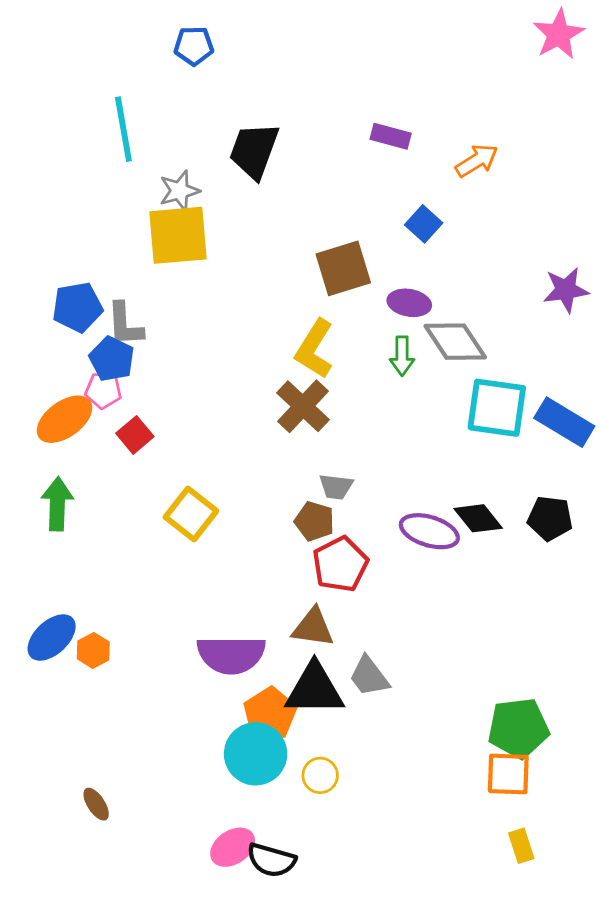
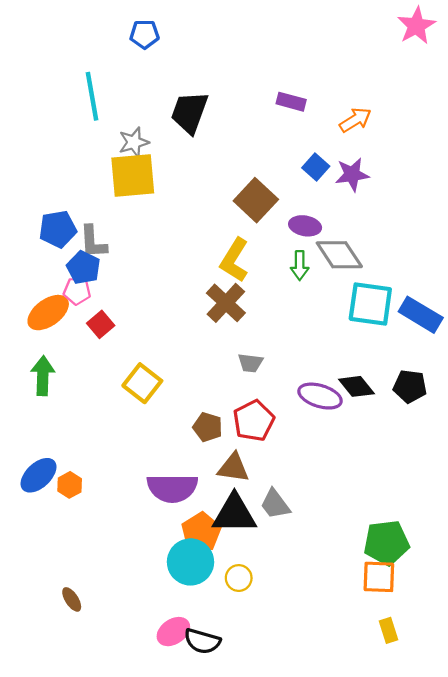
brown square: (343, 268) -> (256, 200), turned -30
purple star: (566, 290) -> (352, 174), moved
brown pentagon: (314, 521) -> (208, 427), moved

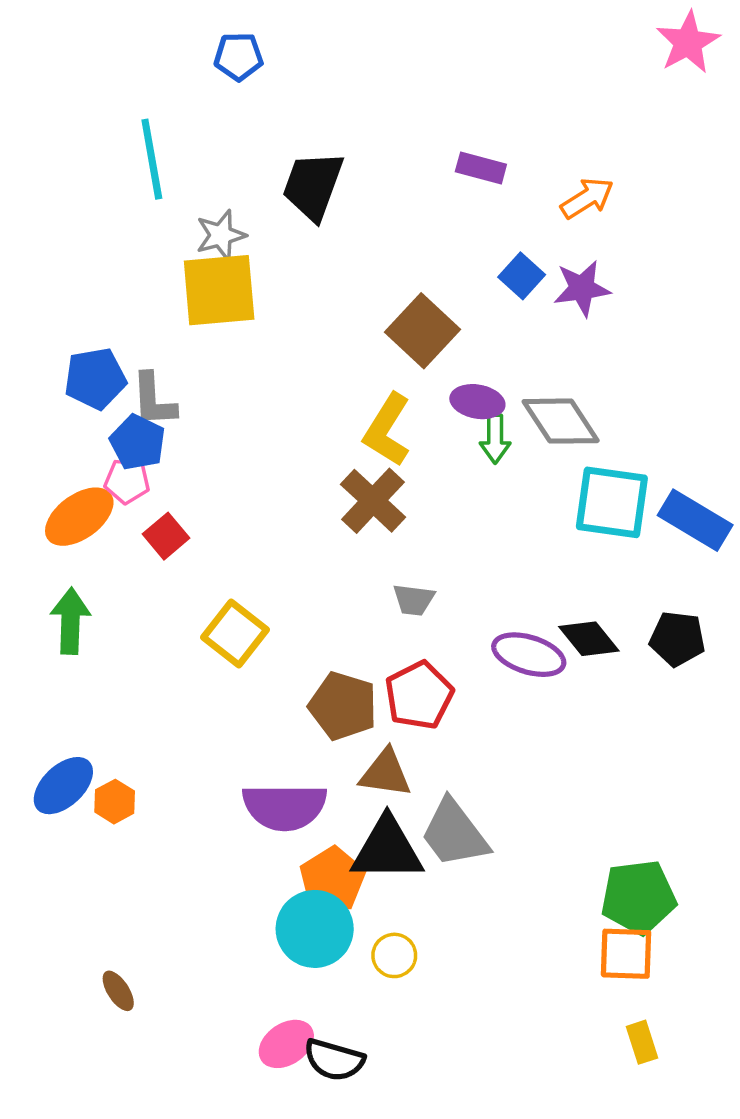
purple ellipse: (305, 226) -> (477, 402), moved
brown pentagon: (208, 427) -> (343, 706), size x1.4
gray trapezoid: (275, 504) -> (454, 833), size x1.4

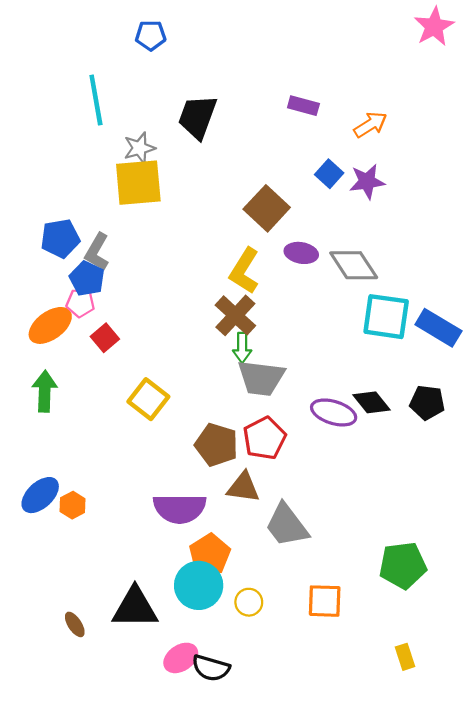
gray L-shape: (154, 400) -> (97, 252), turned 33
green arrow: (495, 439) -> (242, 348), moved
gray trapezoid: (414, 600) -> (261, 378), size x1.8
black triangle: (387, 849) -> (135, 608), moved
orange square: (626, 954) -> (325, 601), moved

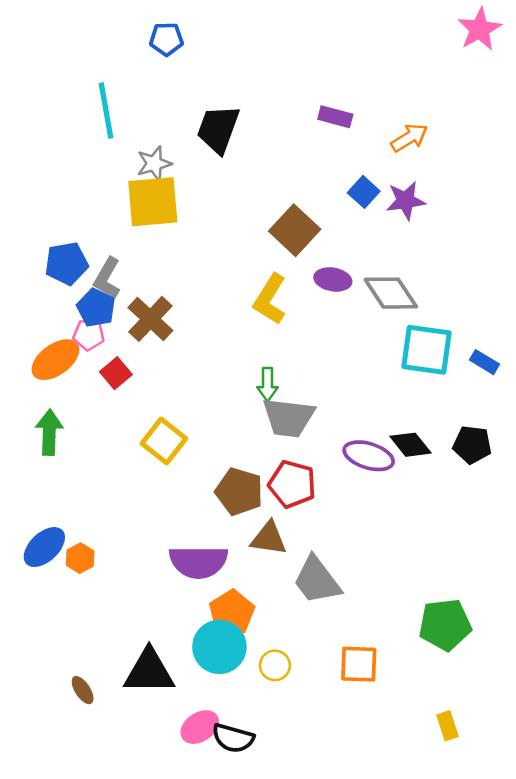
brown cross: (235, 315) -> (150, 319), moved
blue rectangle: (438, 328) -> (484, 362), size x0.6
red pentagon: (264, 438) -> (292, 484), turned -30

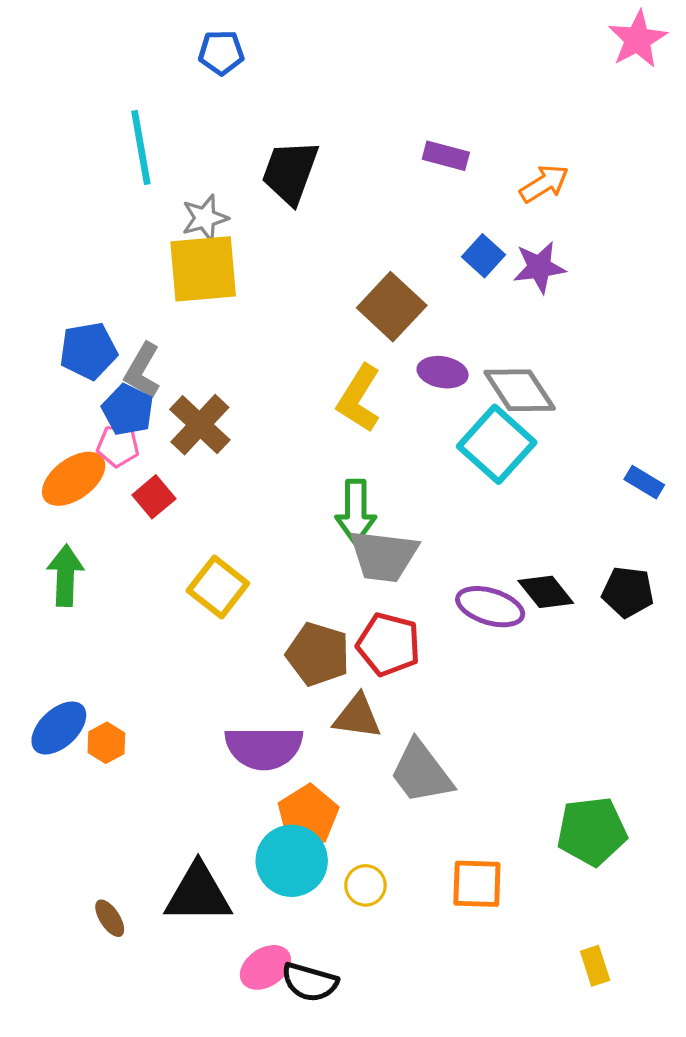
cyan square: (427, 350) -> (497, 444), moved, turned 34
green arrow: (268, 384) -> (356, 512), size x1.4

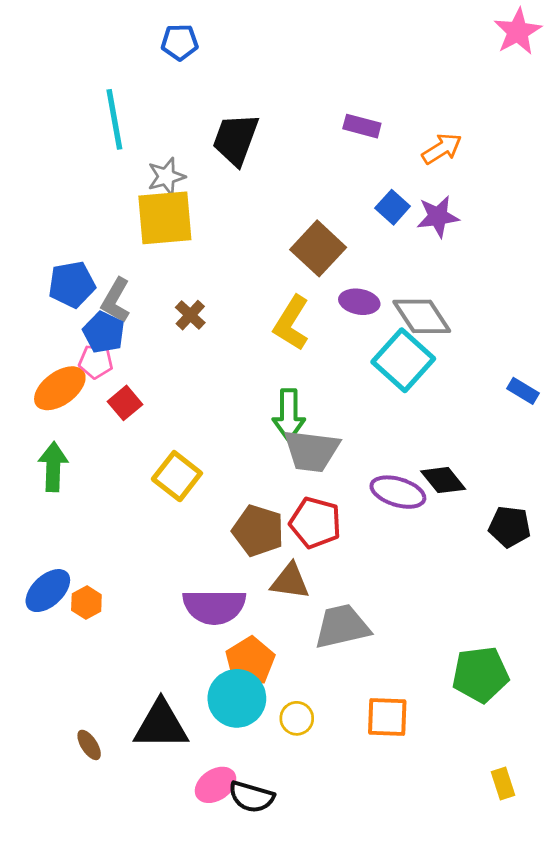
brown cross: (200, 425) -> (190, 315), moved, size x0.6
black pentagon: (628, 592) -> (510, 527), moved
gray trapezoid: (421, 772) -> (342, 626), turned 114
yellow rectangle: (595, 966) -> (503, 784), moved

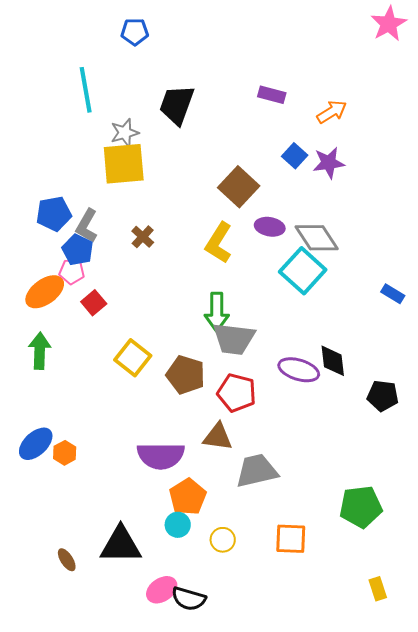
black diamond: (443, 480) -> (333, 361), turned 32
brown pentagon: (258, 531) -> (186, 375), moved
cyan circle: (237, 698) -> (178, 525), size x0.6

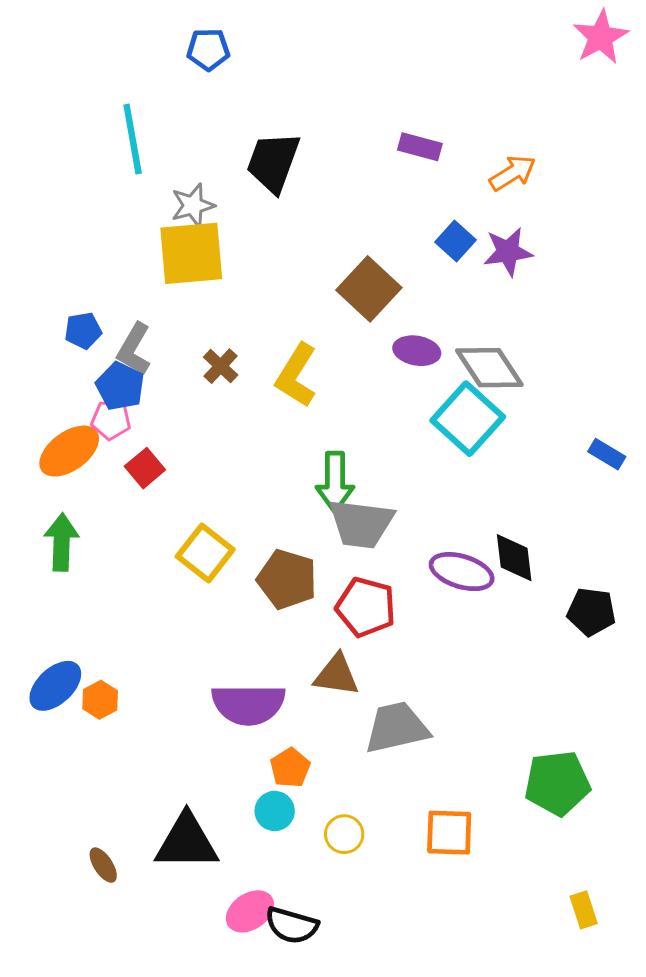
blue pentagon: (54, 214) -> (83, 331), size x0.7
yellow L-shape: (219, 243) -> (296, 375), moved
orange pentagon: (188, 497) -> (290, 768), size x0.7

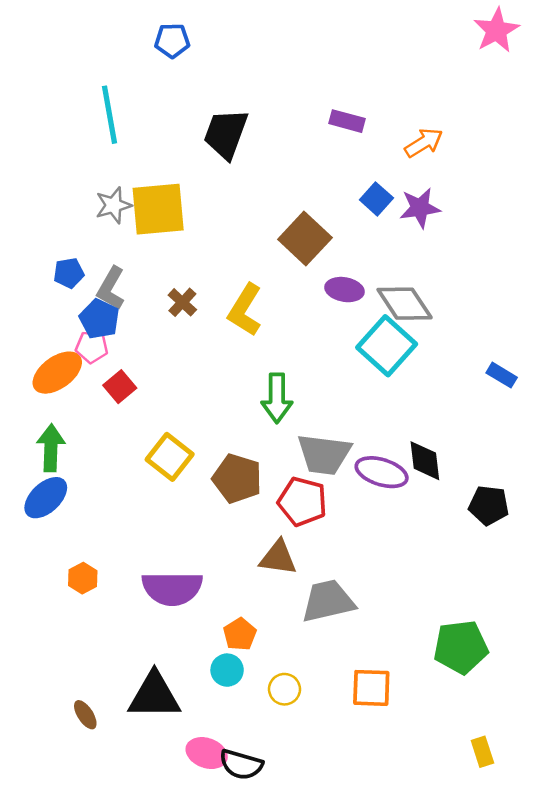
gray star: (193, 205) -> (113, 205), moved
gray trapezoid: (361, 524) -> (324, 454), moved
blue ellipse: (55, 686) -> (46, 498), moved
purple semicircle: (248, 704) -> (172, 588), moved
pink ellipse: (250, 911) -> (207, 753), turned 54

